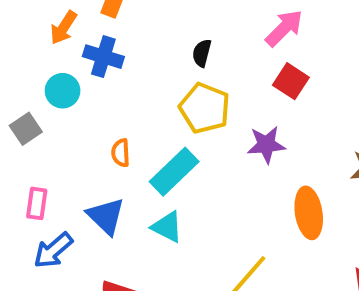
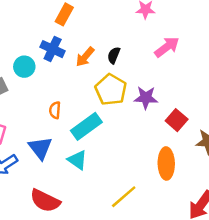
orange arrow: (64, 28) -> (85, 57), moved
red square: (291, 81) -> (177, 120), moved
purple star: (266, 145) -> (146, 98), moved

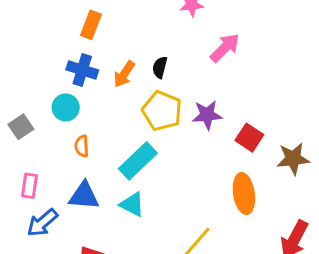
cyan circle: (24, 67) -> (66, 107), moved
orange semicircle: (55, 110) -> (82, 146), moved
blue triangle: (40, 148) -> (84, 196), turned -40

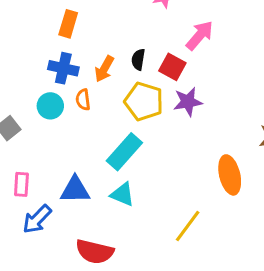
red square: (249, 138) -> (172, 67), moved
orange semicircle: (82, 146) -> (83, 100), moved

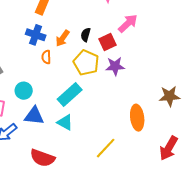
red square: (172, 67) -> (107, 42), turned 30
cyan circle: (50, 106) -> (24, 91), moved

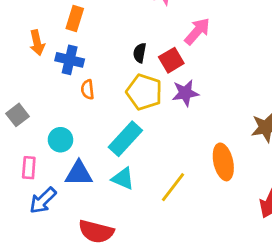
orange arrow: (63, 38) -> (37, 43), moved, turned -42
yellow line: (106, 148) -> (173, 187), moved

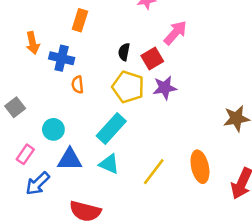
orange rectangle: (75, 19) -> (80, 20), moved
orange ellipse: (223, 162) -> (200, 167), moved
pink rectangle: (29, 168) -> (25, 154), turned 30

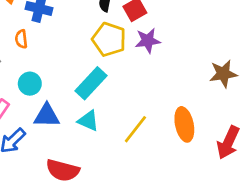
orange semicircle: (78, 85) -> (21, 39), moved

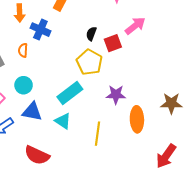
purple star: (148, 41) -> (116, 95), moved
orange ellipse: (184, 124) -> (137, 119), moved
yellow line: (135, 129) -> (98, 134), turned -40

